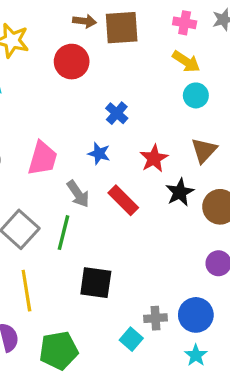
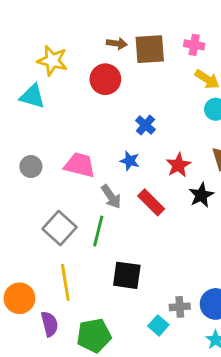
pink cross: (185, 23) -> (194, 45), moved
pink trapezoid: (43, 158) -> (80, 165), turned -92

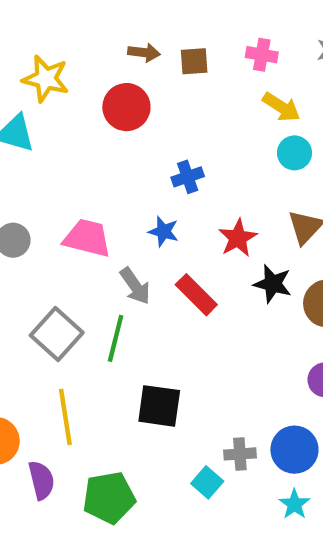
brown square: (150, 49) -> (194, 61), size x0.6
blue cross: (145, 125) -> (188, 177), turned 30
black star: (201, 195) -> (273, 284), turned -30

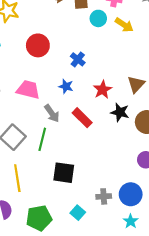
red circle: (126, 107) -> (38, 45), moved
cyan circle: (294, 153) -> (98, 18), moved
blue cross: (188, 177) -> (78, 59), turned -32
cyan square: (207, 482) -> (78, 213), moved

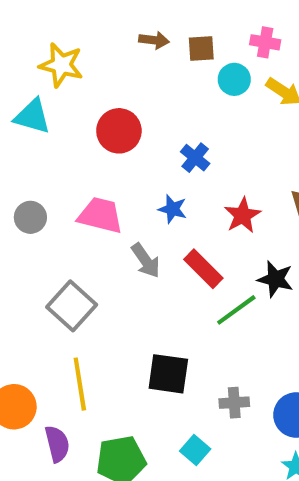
black star: (120, 112) -> (275, 279), moved
green line: (42, 139) -> (236, 310), moved, turned 40
gray cross: (104, 196) -> (234, 403), moved

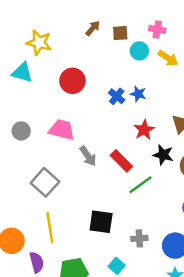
brown arrow: (154, 40) -> (93, 28), turned -56
blue star: (172, 209) -> (138, 94), moved
black star: (275, 279) -> (163, 155), moved

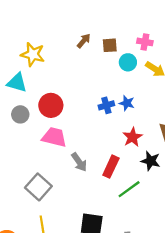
red circle: (72, 81) -> (51, 105), moved
blue cross: (117, 96) -> (106, 105), turned 35
gray circle: (21, 131) -> (20, 114), moved
red rectangle: (121, 161) -> (111, 167), turned 70

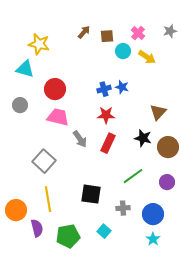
pink cross: (145, 42) -> (138, 33), turned 32
gray circle: (20, 114) -> (20, 105), moved
red star: (132, 137) -> (106, 115), moved, turned 30
green line: (129, 189) -> (133, 176), moved

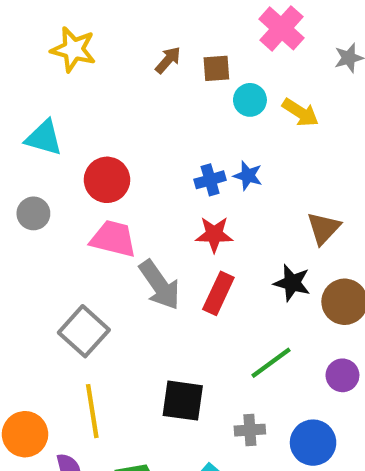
pink cross: (138, 33) -> (282, 28), moved, size x1.5
yellow star: (39, 44) -> (73, 49), moved
gray arrow: (80, 139) -> (160, 285), size x1.4

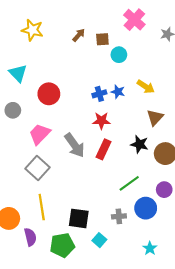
yellow arrow: (300, 113) -> (146, 87), moved
cyan triangle: (44, 138) -> (18, 73), turned 30
pink trapezoid: (113, 239) -> (40, 134), moved, turned -60
black square: (183, 401) -> (79, 218), moved
blue circle: (313, 443) -> (146, 208), moved

